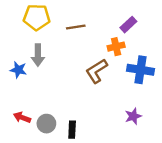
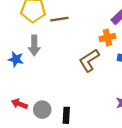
brown line: (76, 27) -> (59, 19), moved

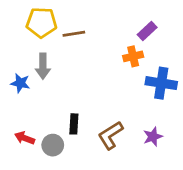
brown L-shape: (89, 60) -> (111, 135), moved
black rectangle: (66, 115) -> (74, 124), moved

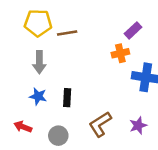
blue star: (20, 83) -> (38, 96), moved
black rectangle: (74, 124) -> (67, 98), moved
gray circle: (53, 145) -> (58, 136), moved

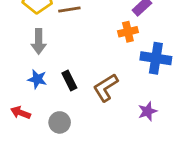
black rectangle: (67, 98) -> (69, 81), turned -30
brown L-shape: (100, 124) -> (106, 88), moved

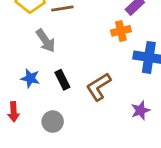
gray arrow: (39, 42) -> (46, 41), moved, turned -35
red arrow: (21, 113) -> (14, 112), turned -114

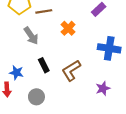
orange cross: (121, 31) -> (68, 28), moved, turned -32
blue star: (30, 78) -> (16, 73), moved

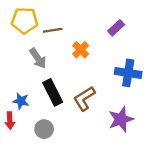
black rectangle: (44, 65) -> (53, 92), size x1.5
purple star: (103, 88) -> (121, 119), size x1.5

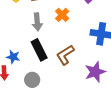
gray arrow: (38, 58) -> (37, 22), moved, turned 30

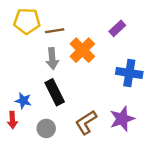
orange cross: (62, 15) -> (82, 50), size x1.5
brown L-shape: (65, 55) -> (86, 122), moved

